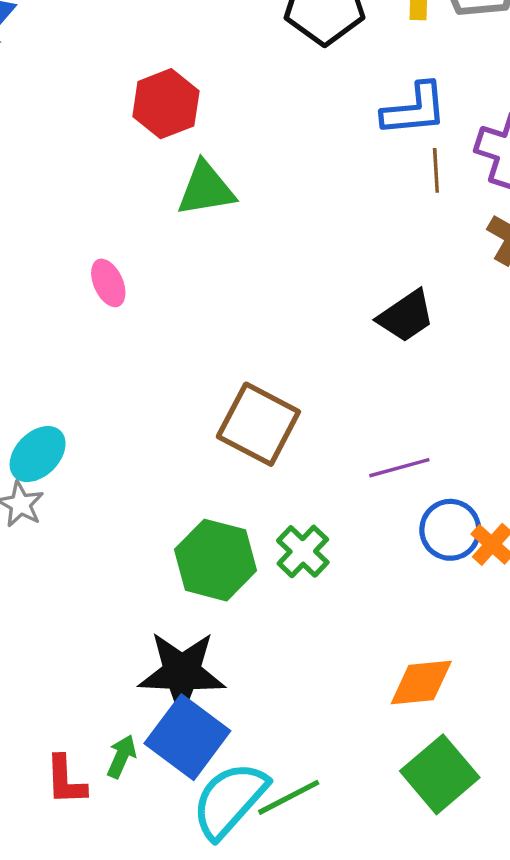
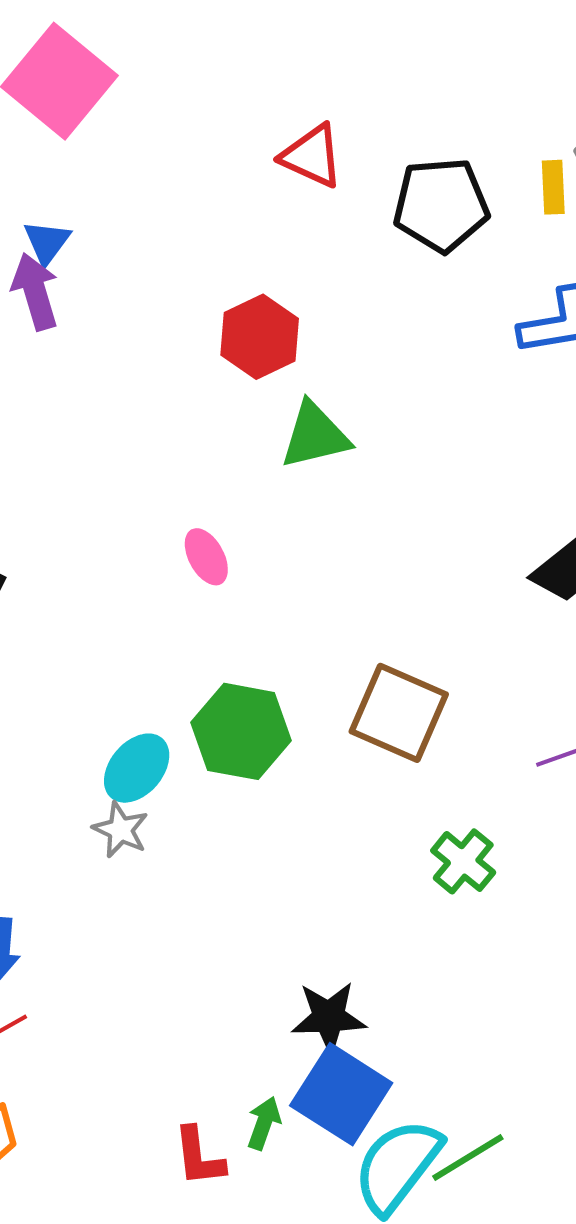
green hexagon: (216, 560) -> (241, 731), moved
black star: (182, 673) -> (329, 1017), size x0.7

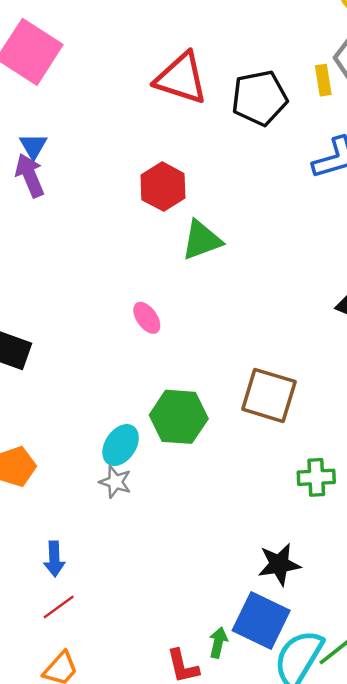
red triangle: (312, 156) -> (181, 78), size x1.4
green cross: (463, 861) -> (316, 477), turned -36
black star: (329, 1017) -> (279, 564), moved

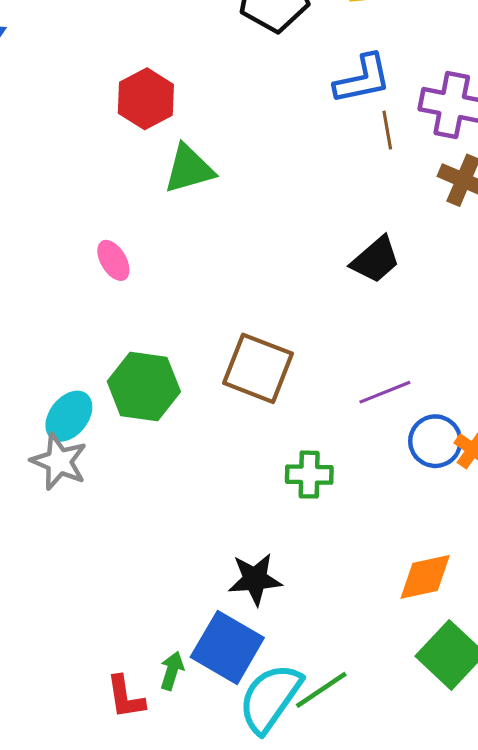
gray star: (115, 482) -> (59, 462), size x1.4

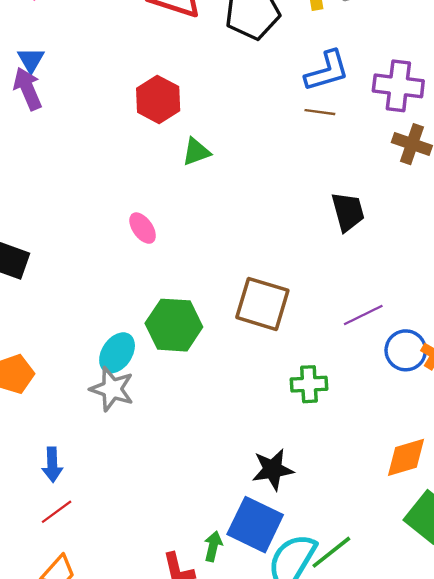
brown line: (387, 130) -> (320, 112), moved, turned -68
green triangle: (189, 169) -> (196, 152), size x0.7
black trapezoid: (375, 260) -> (348, 212), turned -60

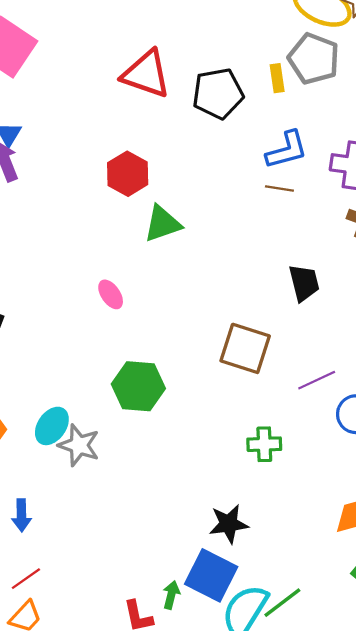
green triangle: (196, 152) -> (162, 224), size x1.4
brown square: (262, 304) -> (245, 348), moved
cyan ellipse: (117, 353) -> (52, 426), moved
red line: (57, 512) -> (26, 579), moved

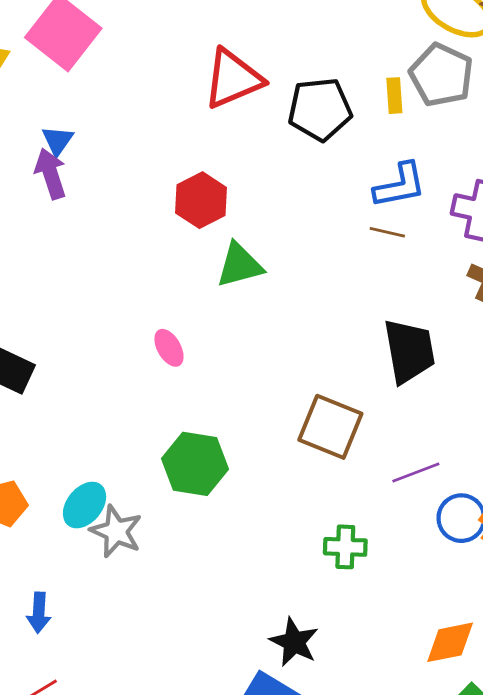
red triangle: (146, 74) -> (233, 79), turned -46
black trapezoid: (304, 283) -> (409, 351), size x1.4
black star: (229, 524) -> (294, 642), turned 30

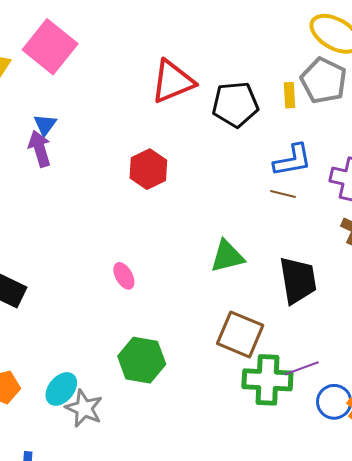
green triangle: (240, 265) -> (227, 256), moved
green cross: (345, 547) -> (267, 380), moved, size x1.6

